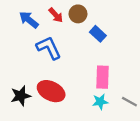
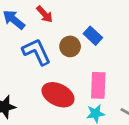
brown circle: (78, 14) -> (70, 46), moved
red ellipse: (51, 91) -> (58, 95), moved

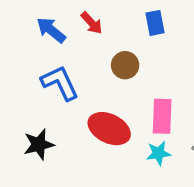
blue rectangle: (93, 36) -> (155, 23), moved, turned 36
blue L-shape: (37, 52) -> (60, 83), moved

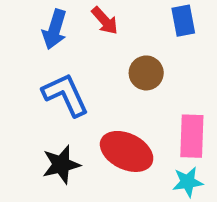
blue arrow: (51, 30) -> (55, 29), turned -112
black star: (39, 144) -> (61, 165), moved

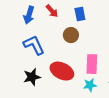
blue rectangle: (183, 21) -> (80, 14), moved

